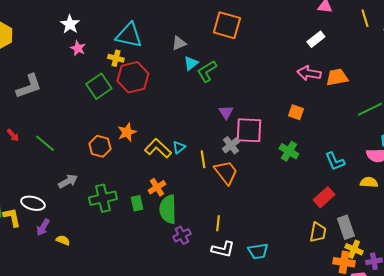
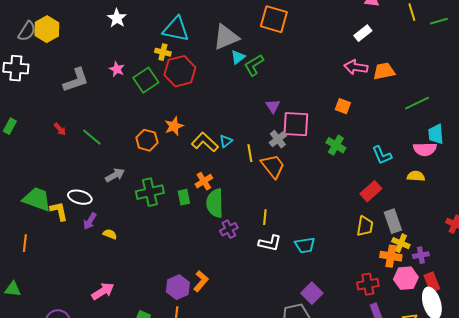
gray triangle: (179, 43) -> (226, 37), size x1.8
pink star: (78, 48) -> (117, 69), moved

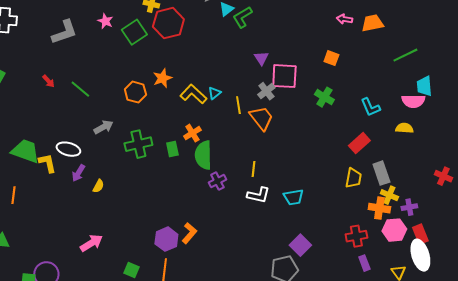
pink arrow: (356, 67) -> (344, 19), size x0.7
yellow semicircle: (110, 234) -> (98, 186), turned 96

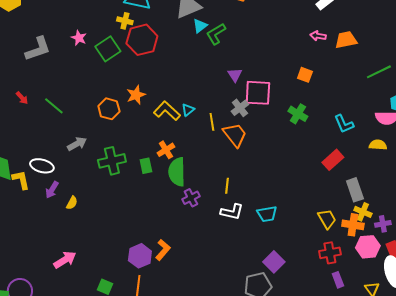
yellow trapezoid: (353, 178) -> (327, 219), moved, turned -40

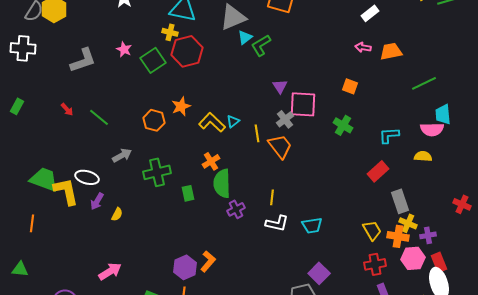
cyan L-shape: (344, 124) -> (389, 135), turned 110
green rectangle: (146, 166) -> (188, 193), moved
yellow L-shape: (21, 180) -> (66, 191), size x1.4

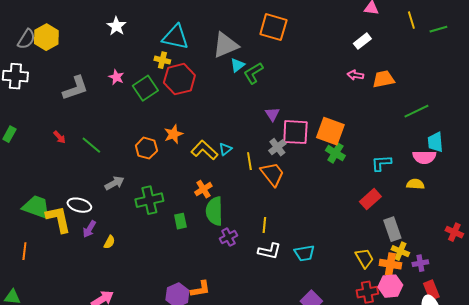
orange square: (350, 86) -> (330, 131), moved, size x1.8
pink hexagon: (413, 258) -> (390, 286), moved
orange L-shape: (208, 261) -> (200, 289), turned 40

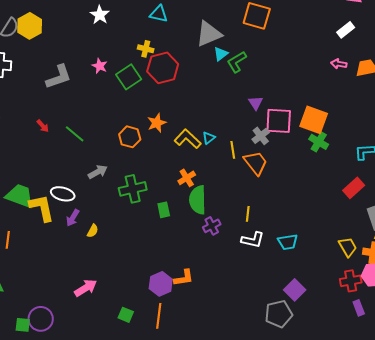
cyan triangle: (175, 37) -> (159, 14), moved, size x0.7

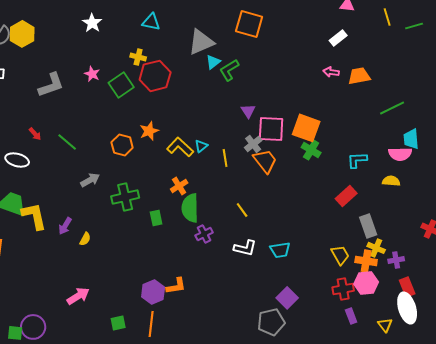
orange trapezoid: (256, 163) -> (265, 161), moved
white ellipse: (63, 194) -> (17, 160), moved
yellow line: (248, 214) -> (242, 210), moved, turned -42
green square: (126, 315) -> (118, 323), turned -35

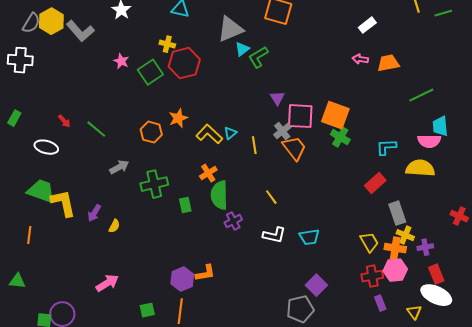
gray L-shape: (51, 85) -> (80, 31), moved, turned 68
yellow semicircle: (391, 181) -> (420, 168), size x1.6
white ellipse: (407, 308) -> (436, 295), turned -48

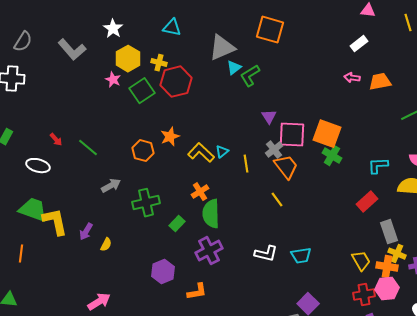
yellow hexagon: (51, 21) -> (128, 59), moved
yellow line: (271, 197) -> (277, 200), moved
green rectangle: (185, 205) -> (177, 224), turned 56
purple cross: (233, 221) -> (209, 251), moved, size x1.5
purple hexagon: (182, 279) -> (163, 272), moved

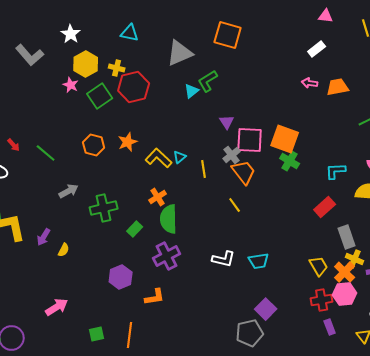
cyan triangle: (234, 68) -> (192, 91), moved
orange hexagon: (143, 151) -> (94, 145), moved
orange cross: (387, 267) -> (345, 272), turned 35

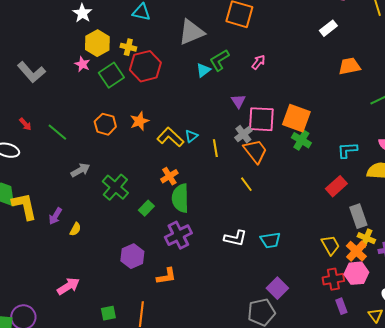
gray L-shape: (30, 55) -> (31, 72), moved
pink arrow: (310, 83) -> (258, 62), moved, turned 119
green cross: (104, 208) -> (115, 187), turned -36

